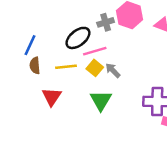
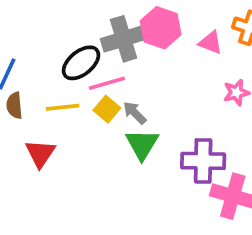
gray cross: (106, 22) -> (124, 39), size x1.6
green triangle: (101, 100) -> (142, 144), moved

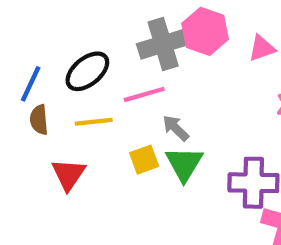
pink triangle: (211, 43) -> (262, 48), turned -40
black ellipse: (81, 63) -> (87, 71), moved
yellow square: (107, 109) -> (144, 160), moved, turned 30

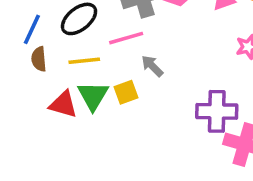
green triangle: (184, 164) -> (93, 96), moved
red triangle: (68, 174) -> (63, 104), turned -48

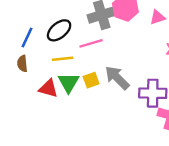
brown semicircle: (39, 59) -> (22, 64), moved
gray arrow: (152, 66) -> (117, 78), moved, size x1.6

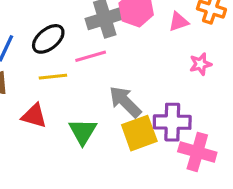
yellow square: (91, 80) -> (139, 133), moved, size x1.6
green triangle: (69, 82) -> (83, 132), moved

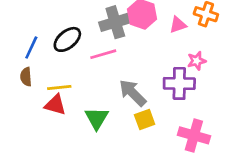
yellow line: (53, 77) -> (59, 87), moved
purple cross: (172, 122) -> (179, 83), moved
yellow square: (139, 133) -> (145, 119), size x0.7

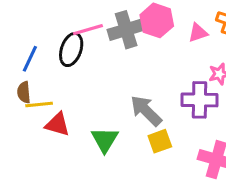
black ellipse: (67, 39) -> (71, 50), turned -32
pink line: (103, 54) -> (88, 30), moved
yellow line: (59, 87) -> (39, 105), moved

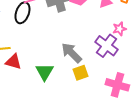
purple cross: (200, 100) -> (106, 46), turned 35

